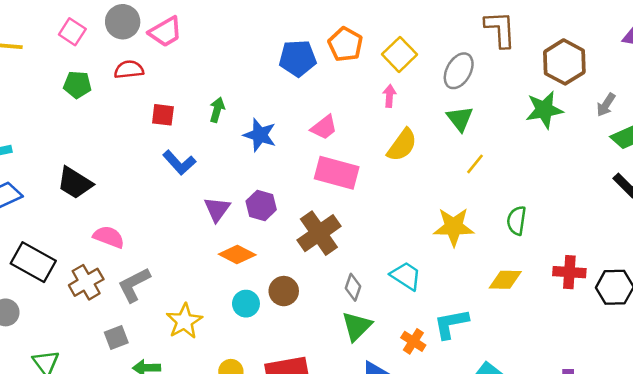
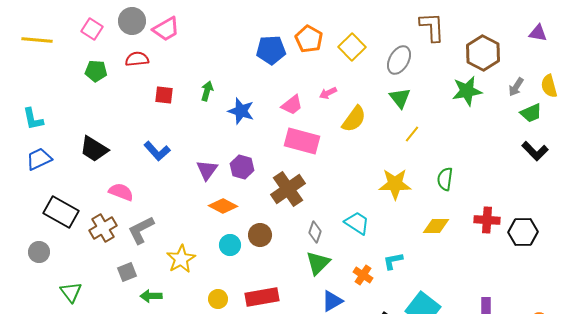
pink arrow: (389, 96) -> (328, 93), moved, turned -120
blue L-shape: (179, 163) -> (157, 151), moved
cyan L-shape: (451, 324) -> (393, 261), size x0.7

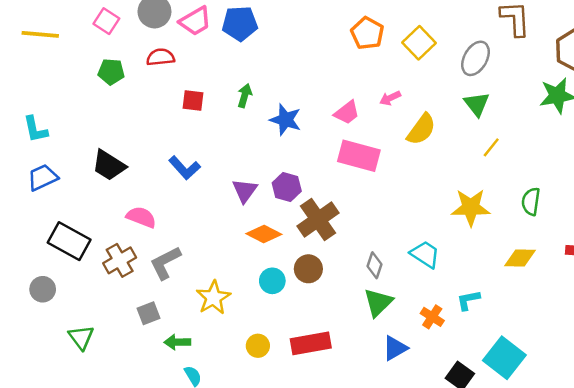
blue pentagon: (271, 50) -> (240, 24), moved
brown cross: (288, 189) -> (318, 220), moved

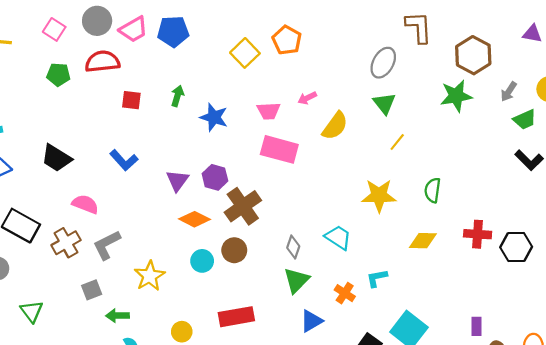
yellow square: (419, 43) -> (245, 53), moved
red semicircle: (160, 57) -> (102, 62), size x1.4
pink trapezoid: (347, 112) -> (269, 111), turned 35
yellow circle: (258, 346) -> (182, 332), moved

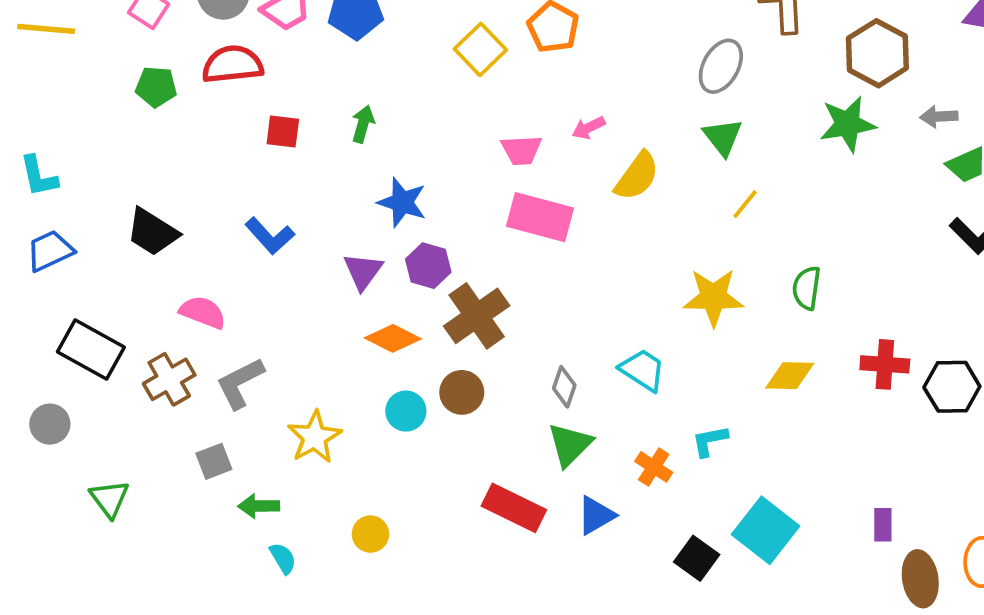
gray arrow: (509, 92) -> (939, 117), turned 54
blue star: (214, 117) -> (402, 202), moved
red rectangle: (236, 317) -> (514, 508), moved, turned 36

